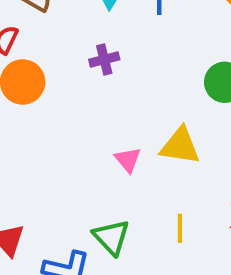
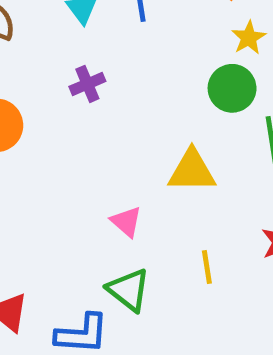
pink triangle: (128, 160) -> (126, 222), moved

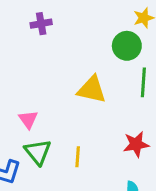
pink triangle: (126, 222) -> (28, 119), moved
yellow line: (207, 267) -> (78, 157), moved

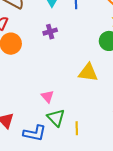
yellow line: (78, 157) -> (77, 128), moved

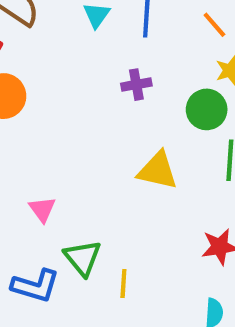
purple cross: (50, 32) -> (136, 85), moved
pink triangle: (47, 96) -> (42, 209), moved

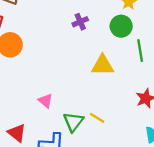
green triangle: (83, 258) -> (73, 122), turned 30
yellow line: (123, 284) -> (97, 118), moved, turned -49

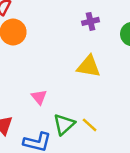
yellow triangle: (103, 65) -> (89, 66), moved

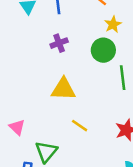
yellow line: (90, 125) -> (80, 126), moved

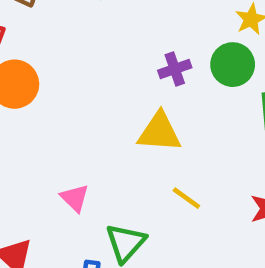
purple cross: (59, 43) -> (175, 69), moved

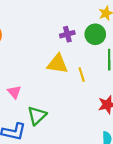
yellow line: (186, 198) -> (82, 75), moved, turned 32

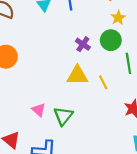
purple cross: (67, 34) -> (83, 44), turned -32
green triangle: (37, 116) -> (63, 116), moved

